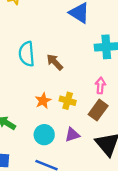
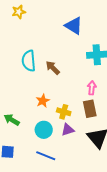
yellow cross: (68, 101) -> (64, 112), moved
brown rectangle: (98, 110) -> (90, 109), turned -48

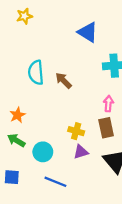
orange star: (43, 101) -> (17, 115), moved
cyan circle: (44, 130) -> (43, 152), moved

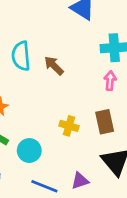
pink arrow: (108, 104) -> (110, 81), moved
purple triangle: (81, 152) -> (80, 181), moved

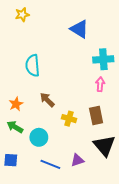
brown arrow: (54, 66) -> (47, 100), moved

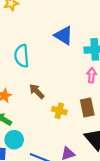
blue triangle: (79, 29) -> (64, 35), moved
cyan circle: (39, 137) -> (14, 140), moved

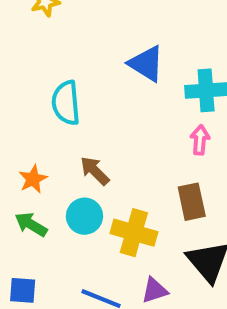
yellow cross: (59, 111) -> (134, 233), moved, size x1.5
cyan circle: (14, 140) -> (84, 216), moved

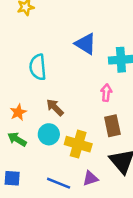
pink arrow: (200, 140) -> (106, 93), moved

